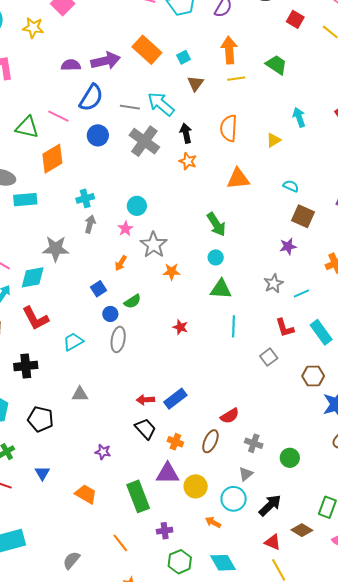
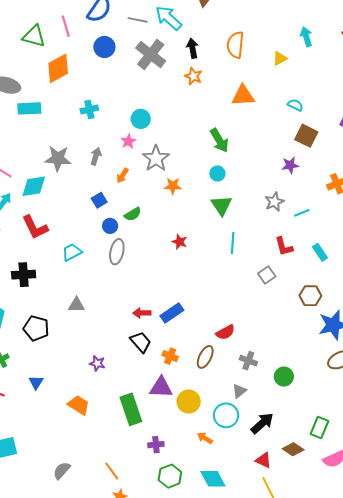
pink line: (58, 116) -> (66, 26), turned 45
gray arrow: (90, 224) -> (96, 156), moved
green triangle: (221, 289) -> (221, 205), turned 50
cyan rectangle: (321, 332) -> (320, 252), size x0.7
orange line: (120, 543) -> (112, 471), moved

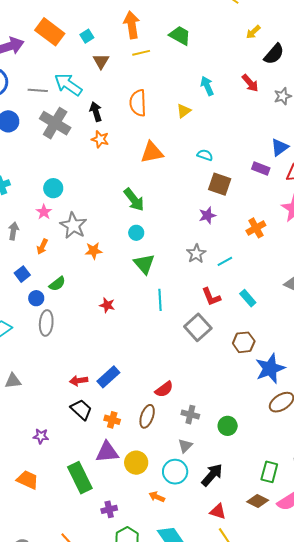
gray square: (267, 275) -> (198, 327), size x1.5
brown diamond: (293, 449) -> (258, 501), moved

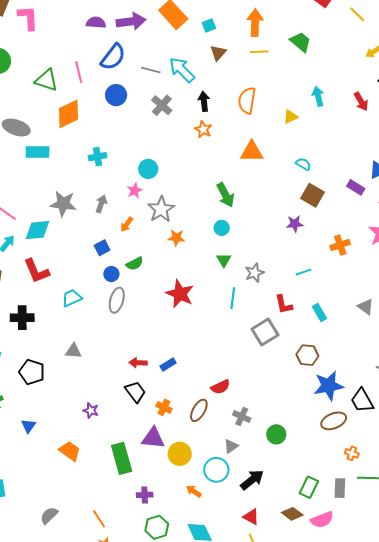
gray cross: (55, 123) -> (162, 105), size x0.7
gray star: (196, 254) -> (254, 273), moved
green triangle: (144, 264) -> (224, 260), size x0.7
red star: (107, 305) -> (180, 294), size x1.8
blue rectangle: (108, 377) -> (168, 365), size x0.7

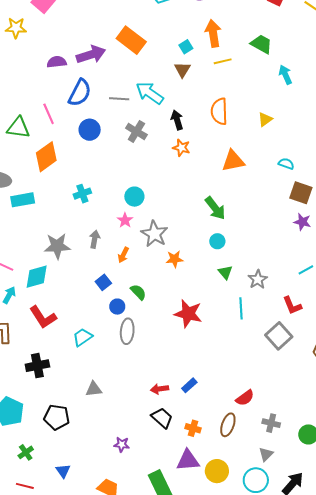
cyan square: (209, 25) -> (186, 47), moved
cyan arrow: (318, 96) -> (285, 75), moved
purple star: (295, 224) -> (302, 222), moved, turned 30
green semicircle: (135, 264) -> (138, 292), turned -96

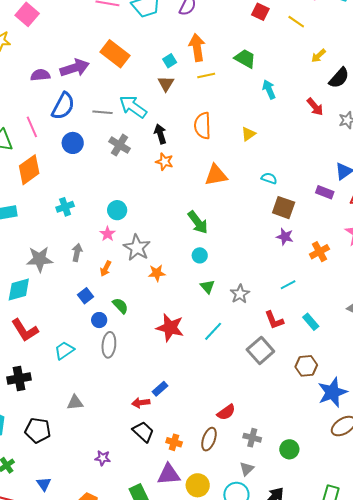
cyan line: (241, 308) -> (213, 331), moved, turned 45
blue rectangle: (189, 385) -> (160, 389), moved

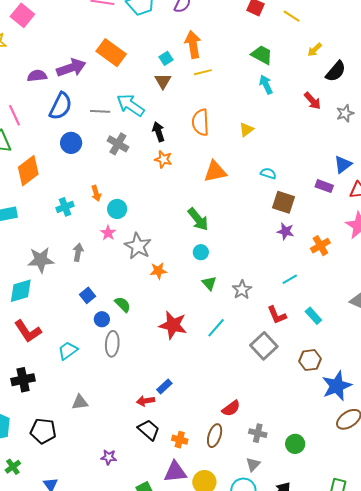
green trapezoid: (245, 59) -> (262, 55), moved
pink line: (32, 127) -> (14, 115), moved
orange arrow: (106, 268) -> (96, 193), moved, turned -42

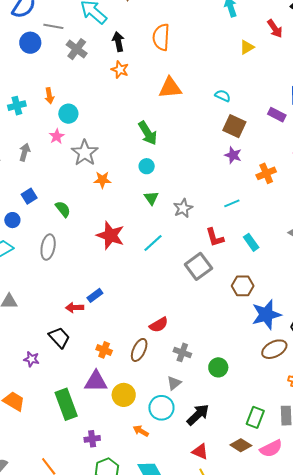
gray line: (100, 111) -> (53, 26), moved
yellow triangle: (246, 130) -> (247, 47), moved
blue circle: (102, 319) -> (12, 220), moved
black trapezoid: (149, 430) -> (59, 338), moved

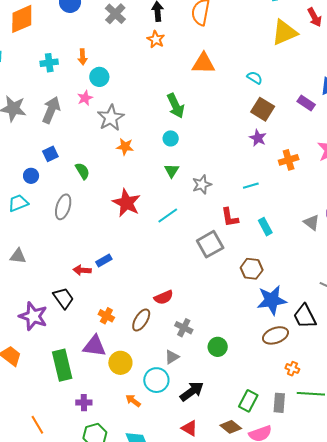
yellow triangle: (247, 47) -> (285, 32), size x1.8
gray arrow: (25, 152) -> (51, 110), size x1.5
purple star: (31, 359) -> (33, 316), size x1.8

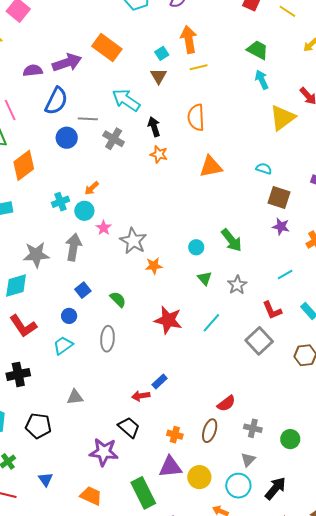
orange arrow: (83, 57) -> (92, 188), turned 63
cyan circle: (99, 77) -> (84, 211), moved
green arrow: (176, 106) -> (232, 240), moved

